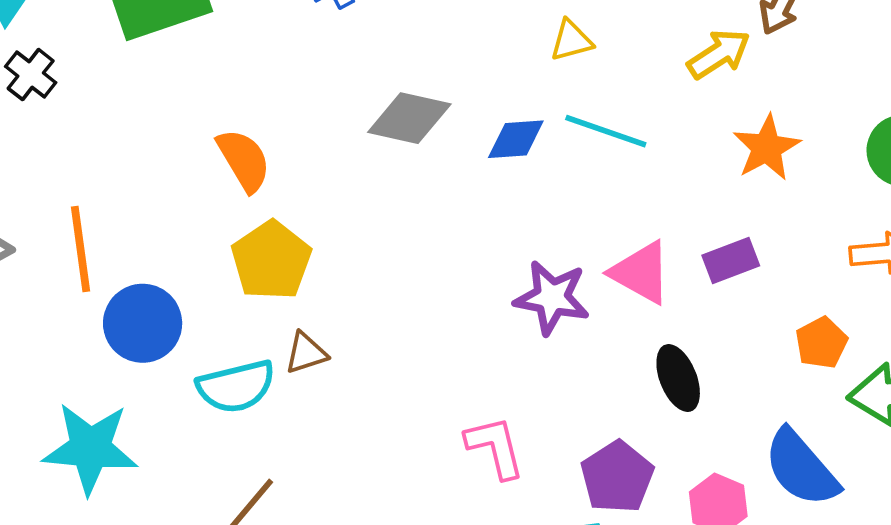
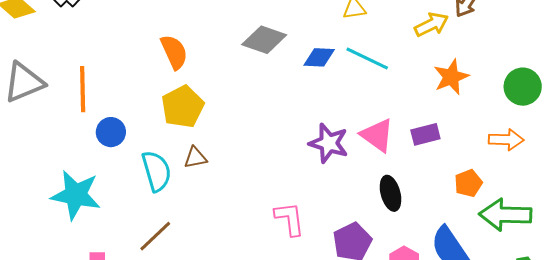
blue circle: (143, 323) -> (111, 132), size x0.7
cyan semicircle: (236, 386) -> (156, 171), turned -99

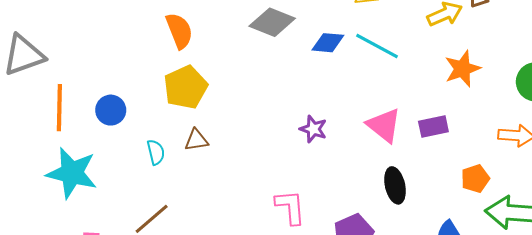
orange line: (83, 89) -> (59, 108), moved
purple star: (329, 143) -> (313, 129), moved, size x0.7
cyan semicircle: (156, 171) -> (156, 152), size x0.6

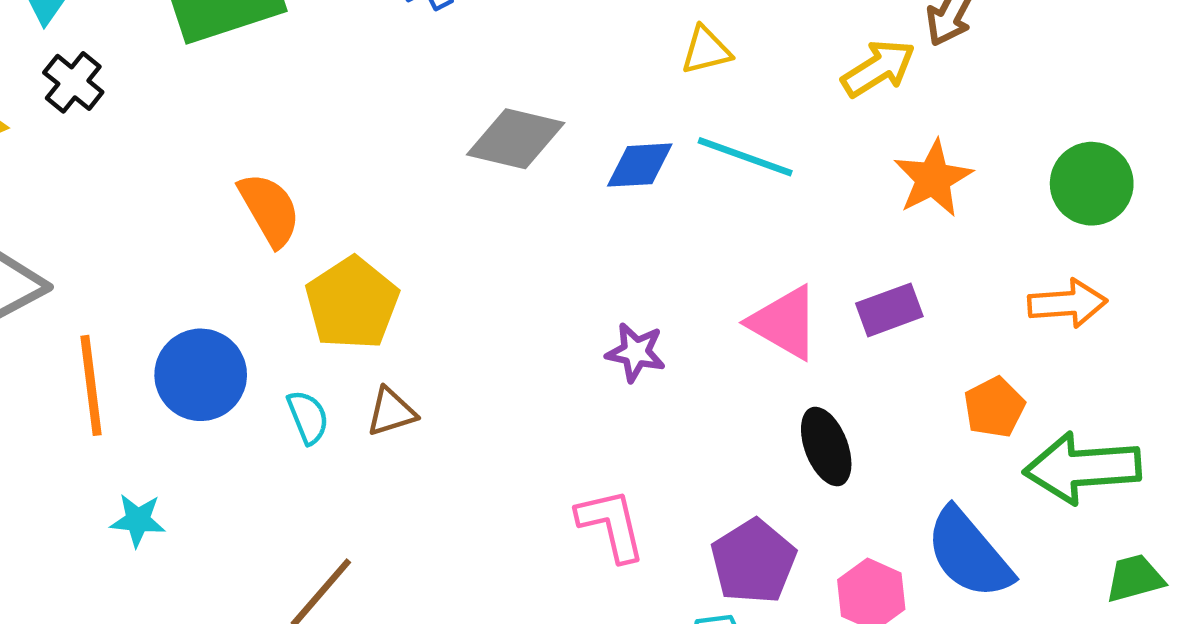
orange semicircle: (179, 31) -> (269, 209), moved
blue circle: (111, 110) -> (201, 375), size x1.4
cyan semicircle: (156, 152) -> (308, 417), moved
cyan star: (72, 173) -> (138, 520), size x0.5

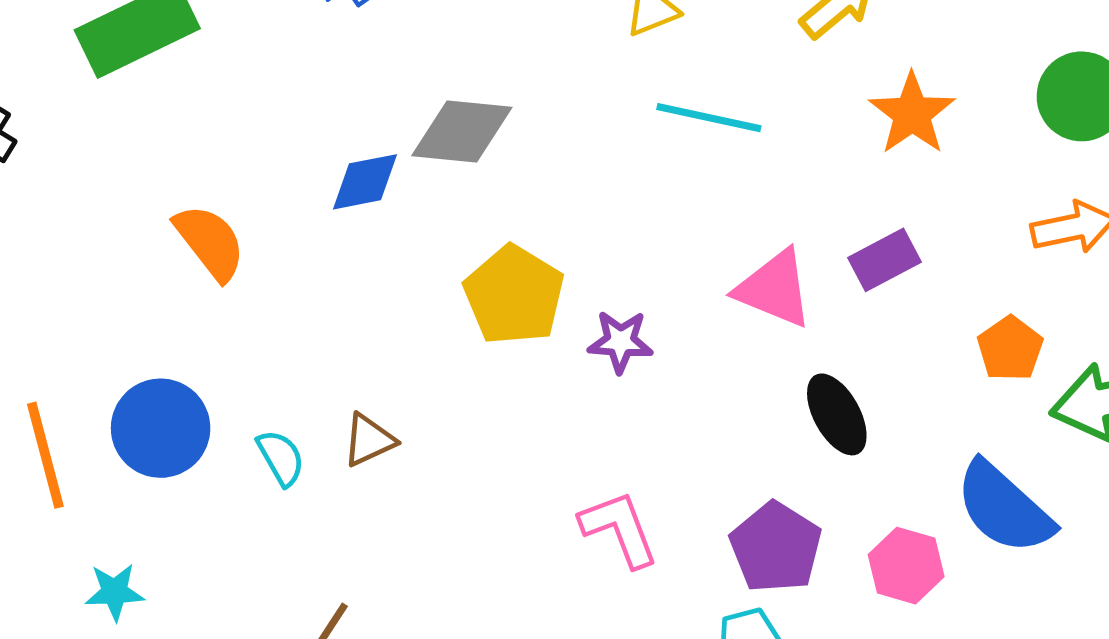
blue diamond: (640, 165) -> (365, 182), moved
yellow pentagon: (352, 303) -> (514, 295), moved

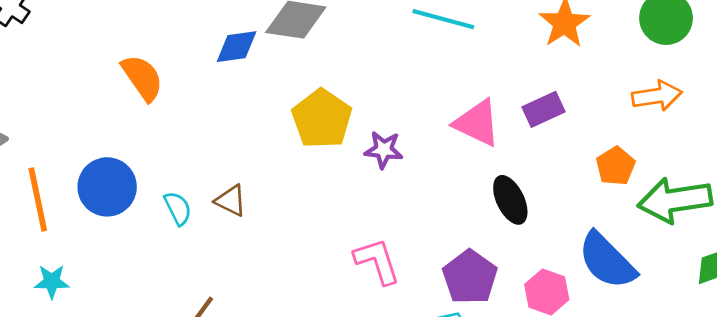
brown triangle: (369, 440) -> (231, 201), turned 48
cyan star: (115, 592) -> (52, 282), moved

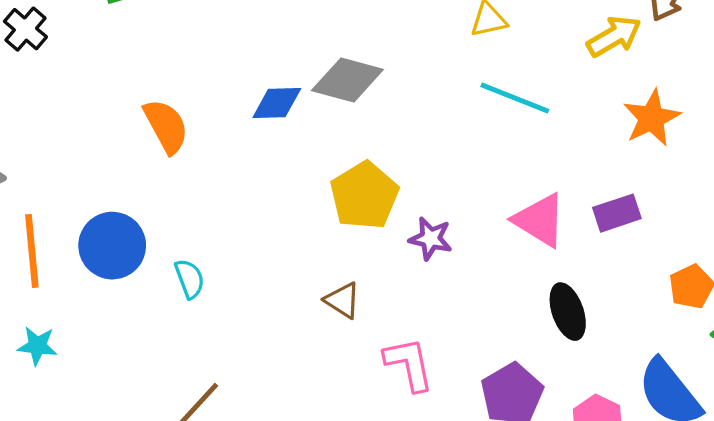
brown triangle: (231, 201) -> (343, 300), moved

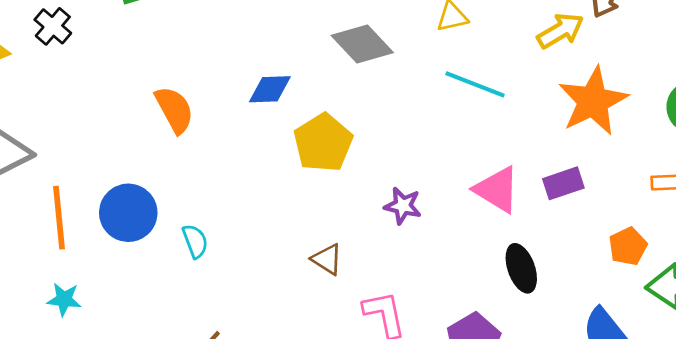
gray diamond: (347, 80) -> (362, 44), moved, turned 32
orange star: (652, 118) -> (593, 101), size x1.4
yellow pentagon: (364, 196) -> (323, 143), moved

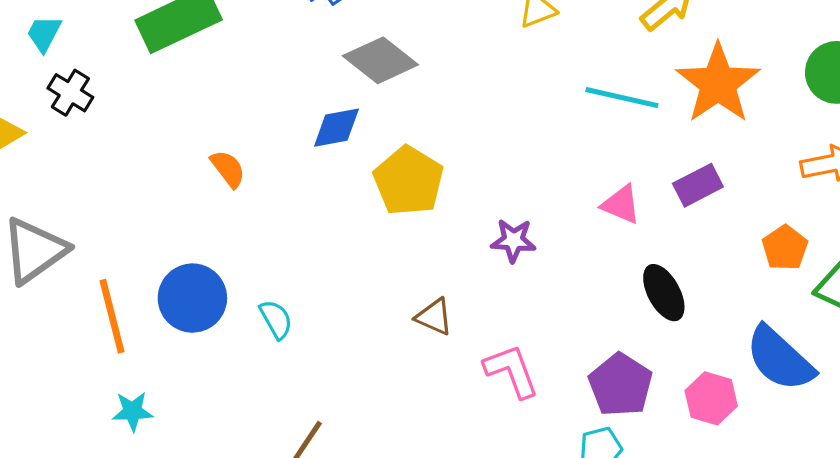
gray diamond: (362, 44) -> (380, 60), moved
cyan line: (475, 84) -> (622, 98), moved
orange semicircle: (174, 110) -> (228, 169), size x0.7
pink triangle: (497, 189) -> (621, 204), size x0.7

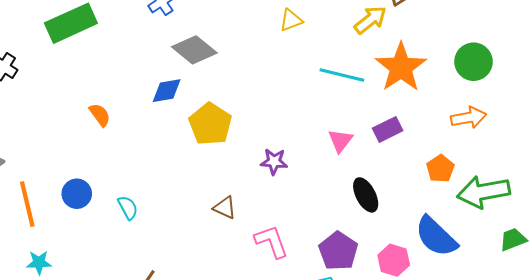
pink triangle: (621, 204) -> (340, 141), turned 44
blue circle: (192, 298) -> (77, 194), size x0.7

